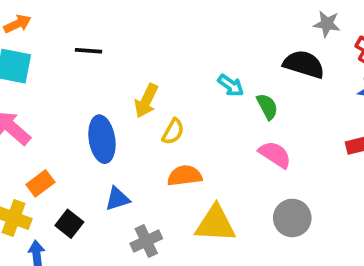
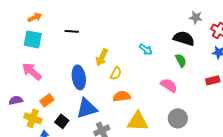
green semicircle: (267, 106) -> (181, 60), moved
blue triangle: (117, 199) -> (87, 108), size x1.6

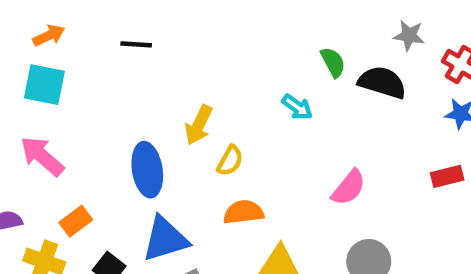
black line: (72, 31) -> (136, 44), moved
green semicircle: (181, 60) -> (333, 62), moved
pink semicircle: (169, 85) -> (349, 188), turned 96

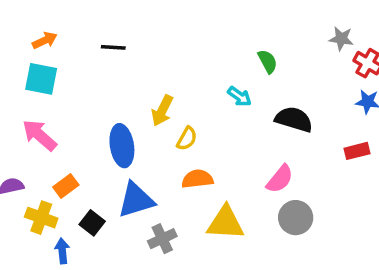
gray star: (409, 35) -> (341, 39), moved
black semicircle: (382, 82) -> (294, 119), moved
pink semicircle: (349, 188) -> (280, 179), moved

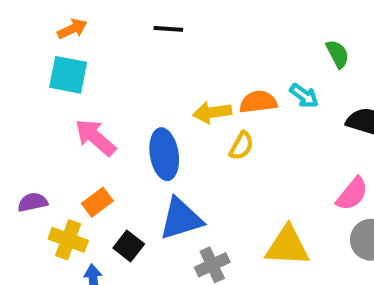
black line: (113, 47) -> (168, 29), moved
yellow arrow: (162, 111) -> (212, 112), turned 56
pink arrow: (39, 135) -> (95, 137), moved
orange semicircle: (197, 179) -> (258, 102), moved

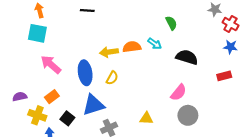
orange arrow: (72, 29) -> (39, 10), turned -80
yellow semicircle: (241, 146) -> (112, 78), moved
yellow triangle: (287, 246) -> (146, 118), size x0.6

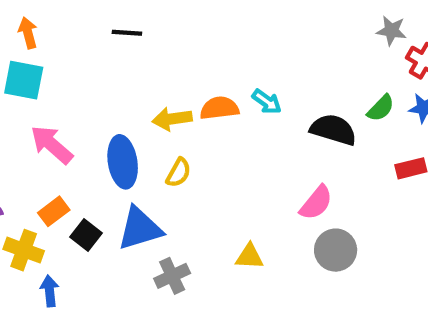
green semicircle: (171, 23) -> (381, 108), moved, turned 72
black square: (67, 118) -> (86, 235), moved

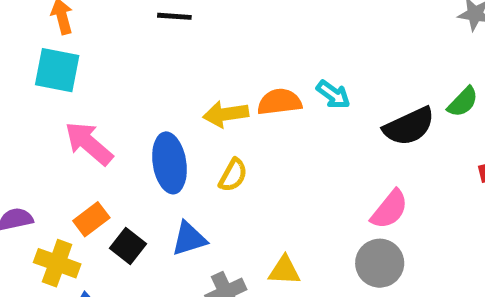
black semicircle: (333, 130) -> (409, 126), turned 138
blue triangle: (140, 229) -> (189, 239), size x0.7
gray circle: (336, 250) -> (380, 263), moved
yellow triangle: (250, 256) -> (284, 271), moved

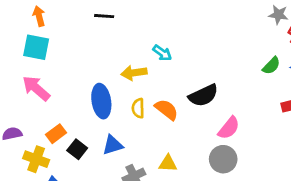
cyan arrow: (333, 95) -> (162, 53), moved
orange semicircle: (279, 102) -> (166, 110), moved, turned 45
black semicircle: (409, 126) -> (203, 95), moved
pink arrow: (89, 143) -> (36, 88), moved
yellow semicircle: (233, 175) -> (138, 108), turned 150

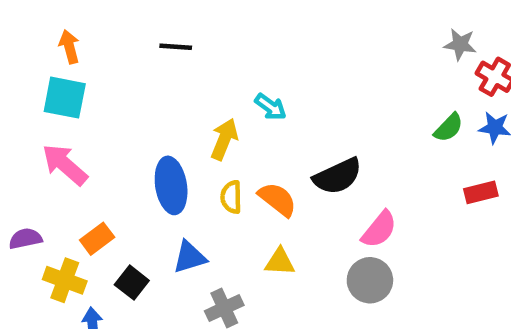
yellow arrow: (134, 73) -> (224, 139), turned 120
black square: (77, 149) -> (132, 283), moved
yellow triangle: (168, 163) -> (280, 262), moved

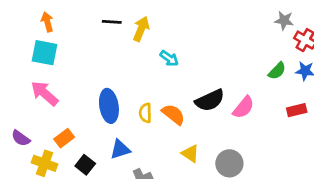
yellow arrow: (224, 139) -> (141, 29), moved
pink semicircle: (379, 229) -> (243, 107), moved
purple semicircle: (25, 239) -> (21, 138), turned -132
yellow triangle: (280, 262) -> (190, 154), moved, turned 30

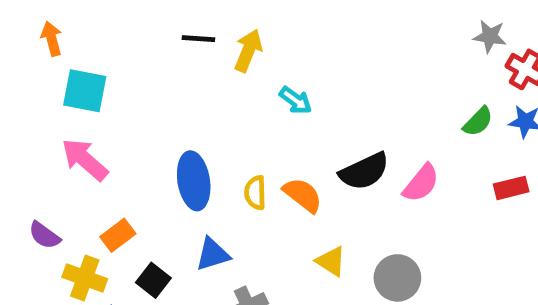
orange arrow: (47, 22) -> (52, 39), moved

